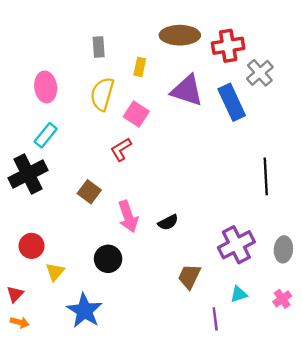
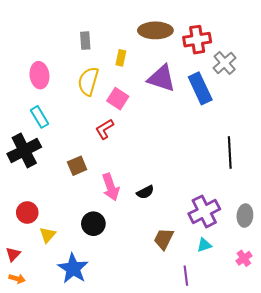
cyan rectangle: (46, 135) -> (39, 117), turned -70
brown square: (89, 192) -> (77, 166), turned 30
cyan triangle: (239, 294) -> (204, 245), moved

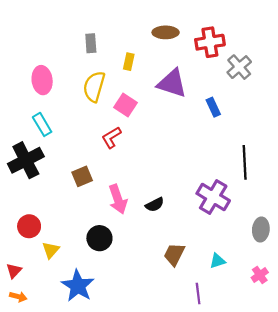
brown ellipse: (155, 30) -> (166, 32), size x0.7
blue rectangle: (200, 88) -> (213, 107), moved, size x0.6
purple cross: (204, 211) -> (213, 197), moved, turned -32

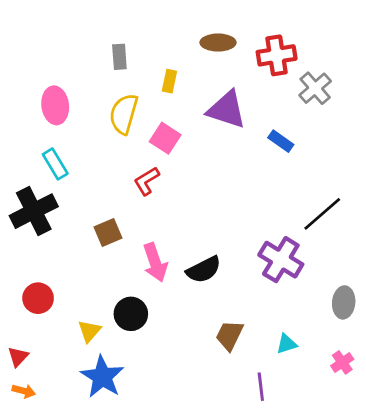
blue rectangle: (213, 107) -> (281, 141), turned -30
black line: (245, 162) -> (322, 214), turned 52
black semicircle: (155, 205) -> (204, 270), size x1.4
yellow triangle: (51, 250) -> (89, 331), moved

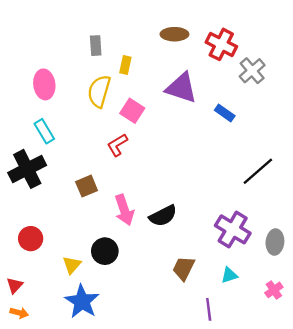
red cross: (277, 55) -> (221, 44), turned 36
yellow rectangle: (169, 81) -> (125, 65), moved
purple cross: (281, 260) -> (233, 229), moved

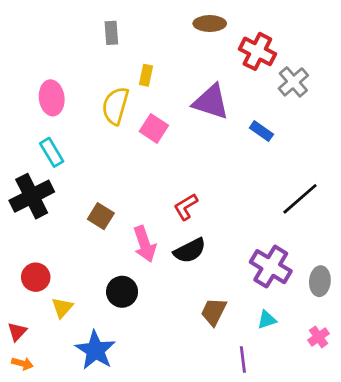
brown ellipse: (174, 34) -> (210, 24), moved
gray rectangle: (96, 46) -> (111, 33), moved
red L-shape: (117, 145) -> (186, 207), moved
brown square: (87, 186) -> (101, 216), turned -35
yellow triangle: (72, 265) -> (62, 308), moved

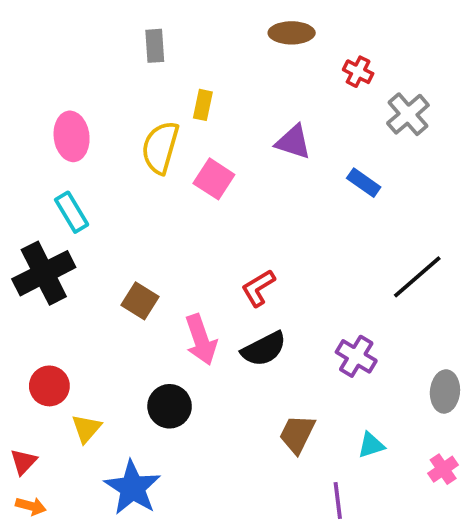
red cross: (257, 51) -> (358, 72), size x0.6
purple triangle: (211, 102) -> (293, 142), size x0.7
purple cross: (271, 267) -> (356, 356), moved, size x0.7

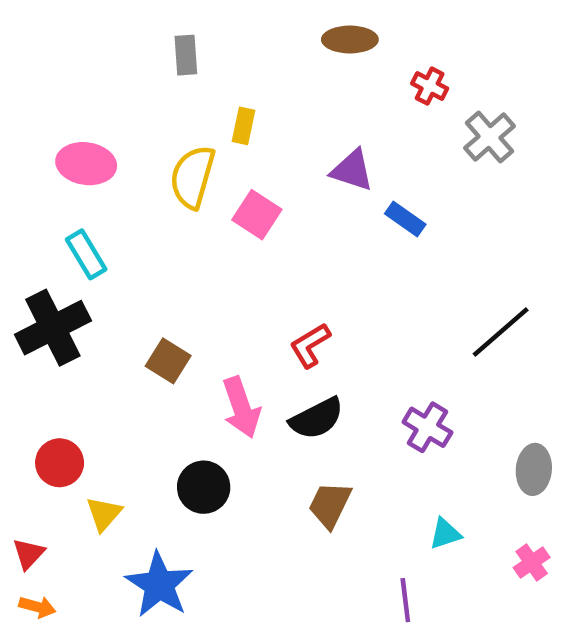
pink ellipse: (72, 136) -> (86, 164), turned -75
blue rectangle: (364, 183) -> (405, 219), moved
brown trapezoid: (297, 434) -> (330, 505), moved

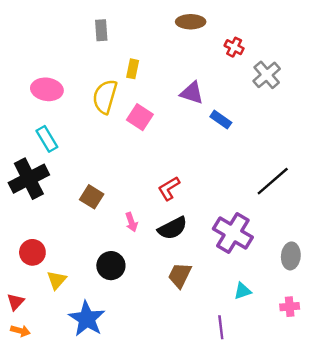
pink arrow: (241, 407) -> (131, 222), size x0.6
purple cross: (427, 427) -> (233, 233), size x1.5
pink cross: (532, 563) -> (290, 307), turned 30

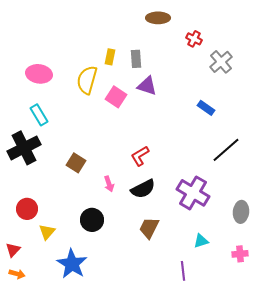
gray rectangle: (101, 30) -> (136, 59), moved
purple triangle: (192, 93) -> (147, 86), moved
blue rectangle: (221, 120) -> (206, 108), moved

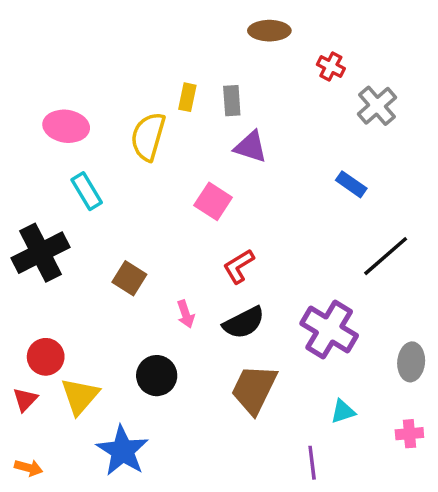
pink square: (116, 97) -> (213, 201), moved
cyan rectangle: (39, 115) -> (87, 191), moved
brown trapezoid: (149, 228) -> (254, 389), size x1.4
yellow triangle: (47, 232) -> (80, 396), size x1.4
red triangle: (13, 250) -> (25, 399), moved

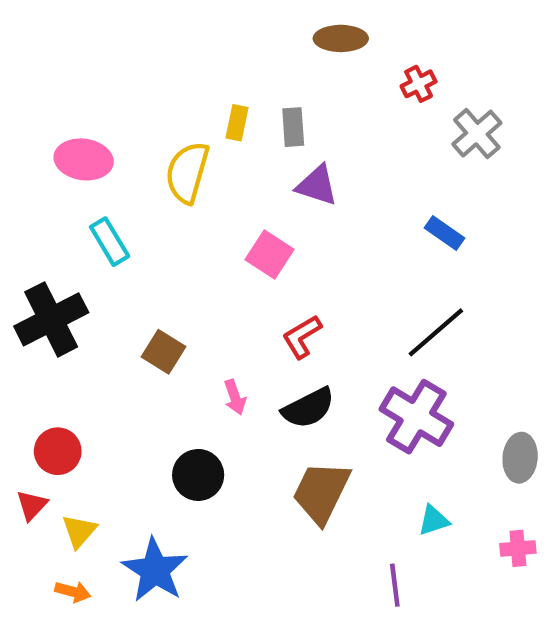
red cross: (331, 66) -> (419, 84), turned 36
black line: (386, 256) -> (436, 332), moved
yellow triangle: (80, 396) -> (79, 531), moved, size x0.7
orange arrow: (29, 468) -> (73, 592), moved

